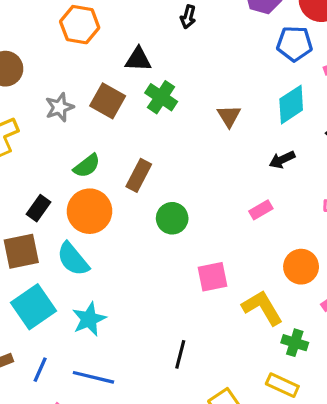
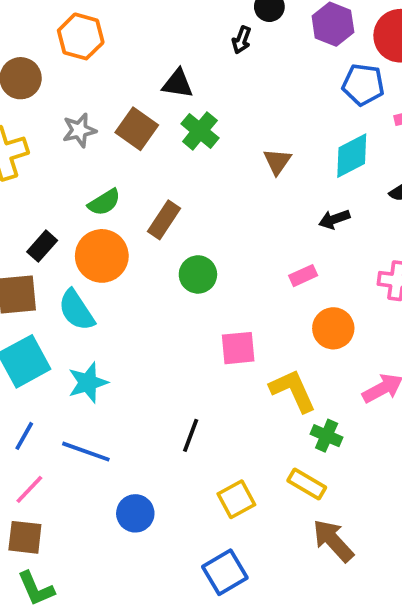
orange hexagon: (80, 25) -> (81, 36), moved
orange circle: (301, 267) -> (333, 328), moved

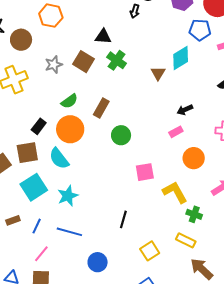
cyan diamond: (352, 156) -> (181, 58), moved
black arrow: (334, 219) -> (185, 110), moved

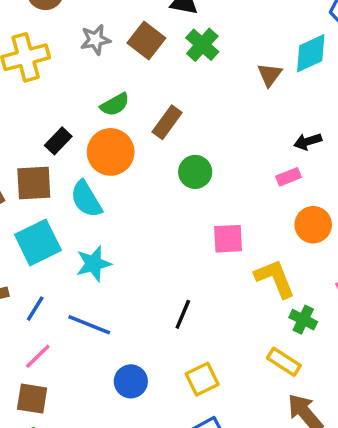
yellow square: (150, 251) -> (202, 379), moved

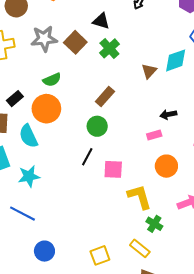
gray star: (95, 40) -> (44, 39), size x1.4
brown rectangle: (167, 122) -> (105, 96), moved
black line: (183, 314) -> (87, 157), moved
yellow square: (202, 379) -> (100, 255), moved

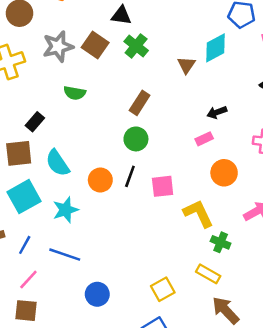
green semicircle: (52, 80) -> (75, 93), turned 42
orange circle: (46, 109) -> (100, 180), moved, size x0.7

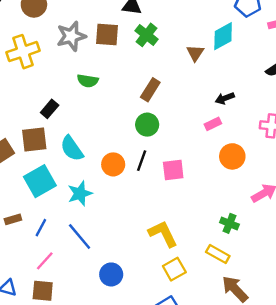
brown square: (95, 45) -> (107, 34), turned -30
yellow L-shape: (198, 213) -> (163, 234), moved
blue line: (65, 255) -> (80, 237), turned 32

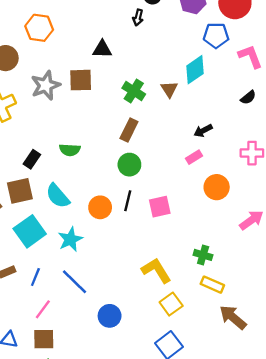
green cross: (147, 35) -> (134, 91), moved
green semicircle: (88, 81) -> (70, 150), moved
green cross: (229, 223) -> (203, 255), moved

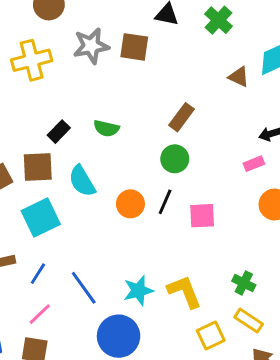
brown triangle: (169, 89) -> (239, 77), turned -42
green cross: (134, 91) -> (218, 20), moved
cyan star: (70, 239) -> (138, 291), moved
yellow square: (171, 304) -> (211, 335), moved
blue circle: (110, 316) -> (119, 336), size x1.5

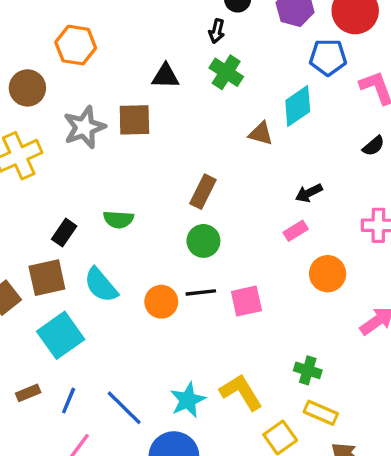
black line: (165, 202) -> (201, 292), turned 70

